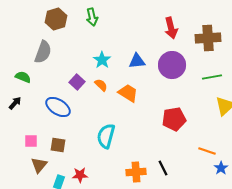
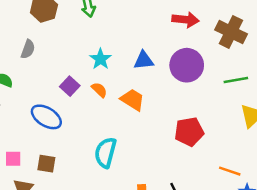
red arrow: (171, 28) -> (185, 20), turned -70
brown cross: (208, 38) -> (231, 32), turned 30
gray semicircle: (43, 52) -> (28, 49), size x0.7

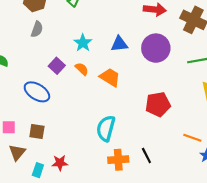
gray semicircle: (28, 49) -> (37, 29), moved
cyan semicircle: (105, 153) -> (106, 128), moved

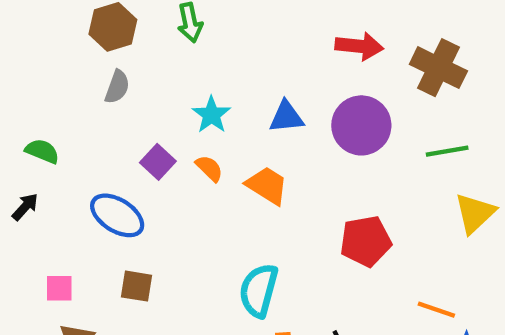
brown square: (37, 132) -> (136, 286), moved

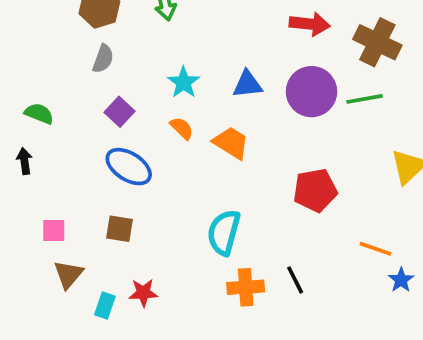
green line: (447, 151) -> (365, 99), moved
purple square: (158, 162) -> (120, 112), moved
black arrow: (25, 207) -> (24, 161), turned -50
blue ellipse: (117, 215) -> (129, 167), moved

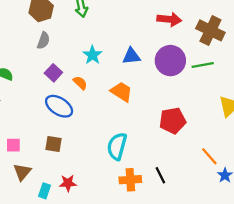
orange semicircle: (182, 128) -> (80, 83), moved
orange line: (375, 249) -> (209, 156), turned 30

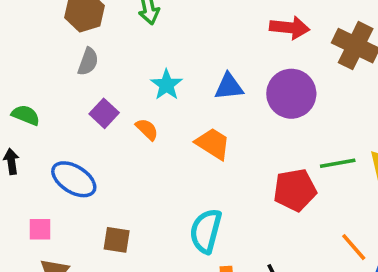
green line: (203, 65) -> (338, 163), moved
blue ellipse: (59, 106) -> (74, 179), moved
brown square: (53, 144) -> (117, 240), moved

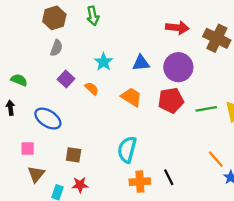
red pentagon: (295, 190) -> (171, 100), moved

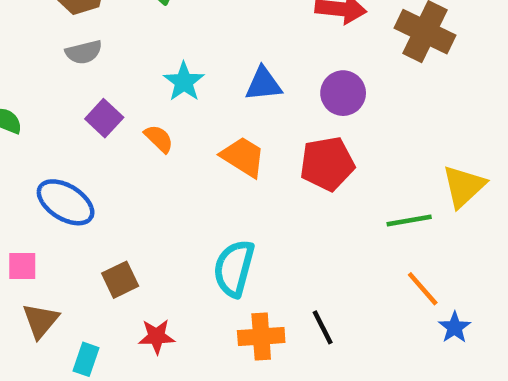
gray semicircle: (56, 48) -> (84, 52), turned 56
purple circle: (178, 67) -> (343, 93), size x0.7
green line: (206, 109) -> (409, 221), moved
brown square: (74, 155) -> (120, 280), turned -35
red star: (80, 185) -> (157, 337), moved

